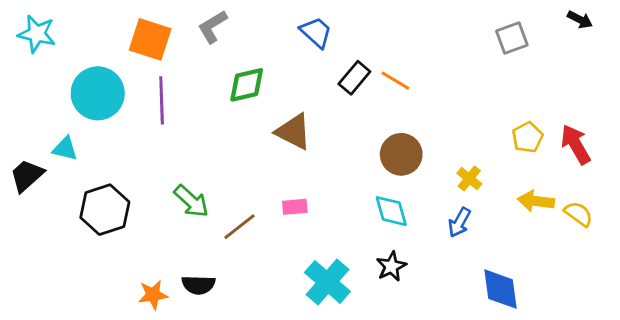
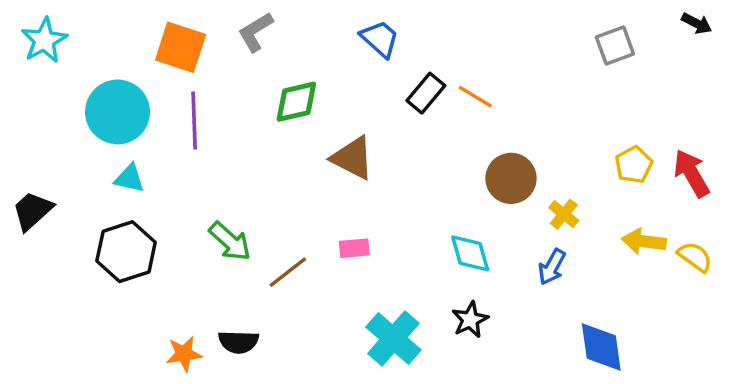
cyan star: (37, 34) -> (44, 40), turned 30
cyan triangle: (65, 149) -> (129, 178), moved
brown circle: (401, 154) -> (511, 178), moved

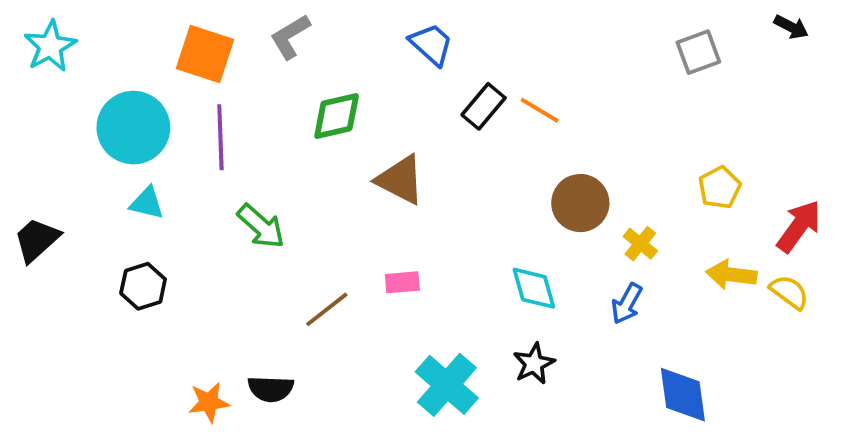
red arrow: (692, 173) -> (799, 226), moved, turned 66
green arrow: (230, 241) -> (261, 226), moved
black hexagon: (126, 252) -> (143, 286), size x0.7

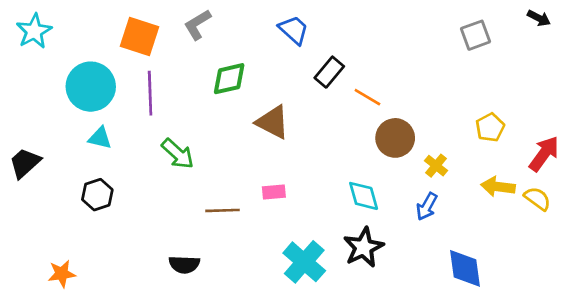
orange line: (540, 110) -> (367, 97), moved
brown line: (327, 309) -> (223, 210), turned 36
black star: (534, 364) -> (364, 247), size x1.4
orange star: (209, 402) -> (62, 274), moved

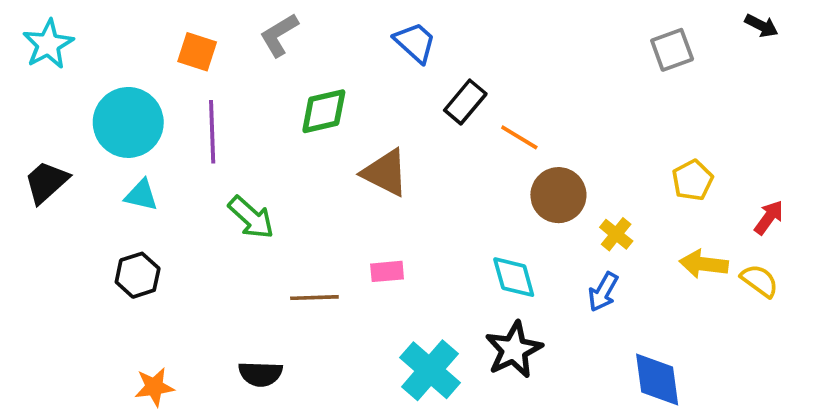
orange square: (139, 36) -> (197, 52), size x0.7
red arrow: (544, 154) -> (769, 217), size x0.7
black trapezoid: (25, 163) -> (46, 182), moved
orange star: (62, 274) -> (154, 387), moved

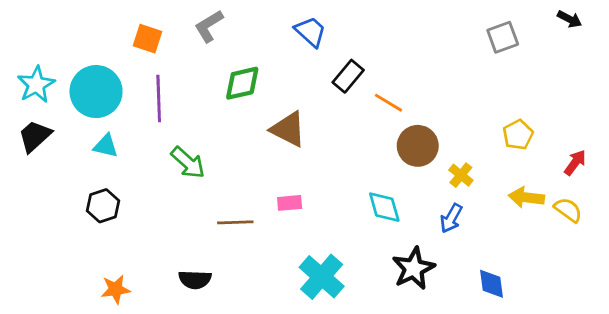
cyan star: (48, 44) -> (36, 85), moved
black star: (514, 350) -> (414, 268), moved
blue diamond: (657, 379) -> (492, 284), size x0.7

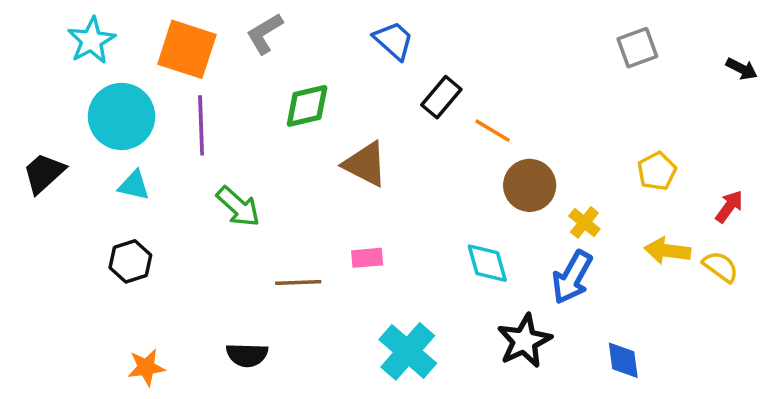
black arrow: (570, 19) -> (742, 69), moved
orange square: (148, 39) -> (187, 49), size x1.6
cyan star: (36, 85) -> (92, 40), moved
blue arrow: (451, 218) -> (572, 277), size x1.4

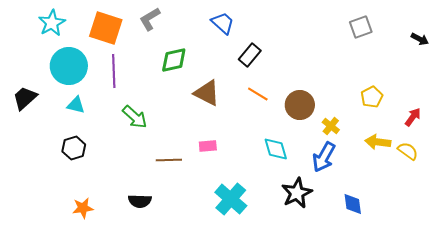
orange line: (493, 131) -> (258, 94), moved

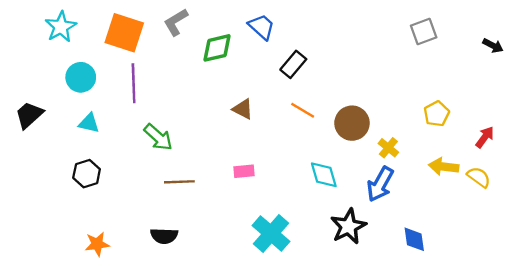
green diamond: (174, 60) -> (217, 48), moved
cyan circle: (69, 66) -> (81, 77), size x0.7
brown triangle: (207, 93) -> (243, 109), size x0.7
brown line: (169, 160) -> (179, 182), moved

